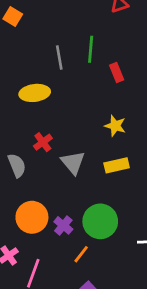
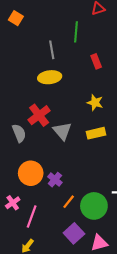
green line: (91, 49) -> (76, 32), moved
yellow ellipse: (35, 93) -> (50, 77), moved
red cross: (43, 142) -> (39, 115), size x1.5
green circle: (100, 221) -> (94, 206), moved

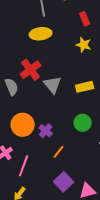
yellow star: (95, 103) -> (84, 45), moved
green circle: (94, 206) -> (83, 123), moved, size x0.7

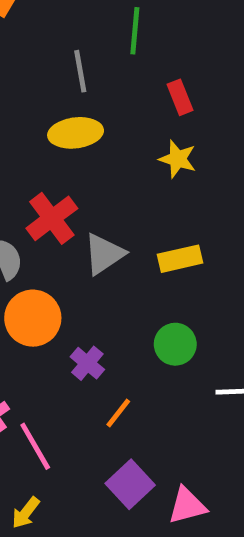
gray triangle: (53, 85) -> (104, 254), turned 36
orange circle: (23, 125) -> (33, 318), moved
pink line: (24, 166) -> (35, 446), turned -50

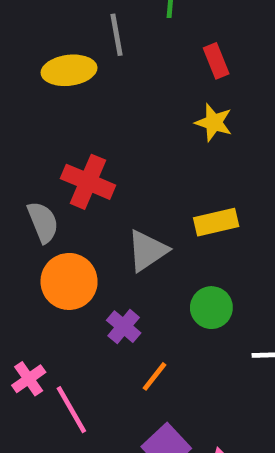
yellow ellipse: (76, 133) -> (69, 70), moved
red cross: (52, 218) -> (88, 182), turned -30
gray triangle: (104, 254) -> (147, 251), moved

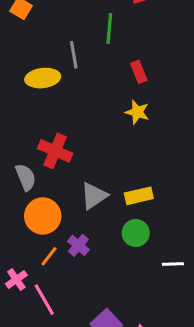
yellow rectangle: (216, 222) -> (139, 196), moved
orange line: (154, 376) -> (49, 256), moved

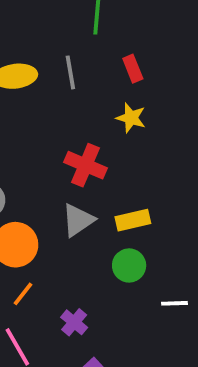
gray line: (74, 55) -> (70, 72), moved
red cross: (55, 151) -> (86, 165), moved
purple cross: (78, 245) -> (74, 322), moved

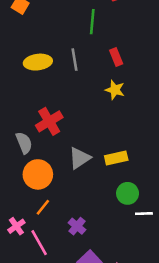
red cross: (86, 165) -> (49, 121), moved, turned 36
green circle: (129, 265) -> (128, 193), moved

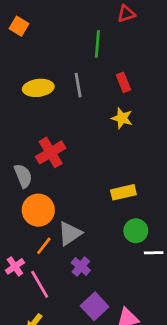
gray triangle: (80, 158) -> (70, 233), moved

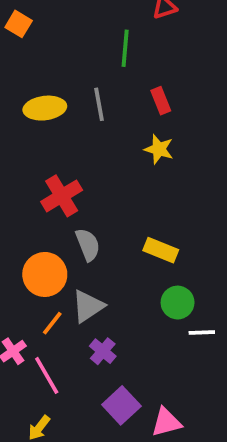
gray semicircle: (23, 176) -> (88, 245), moved
yellow rectangle: (123, 192) -> (161, 250), turned 35

